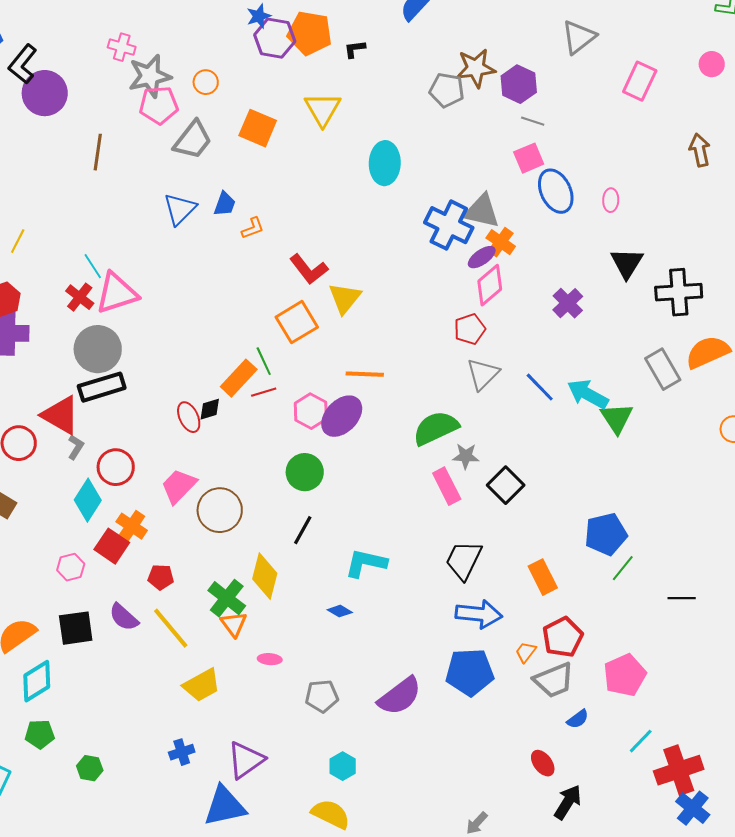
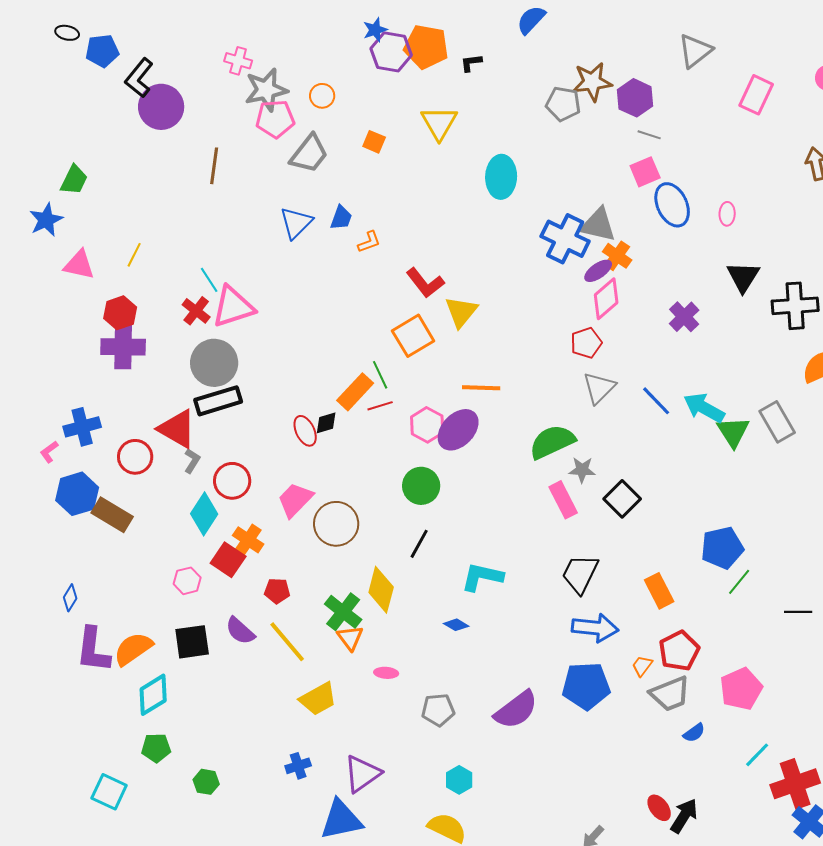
orange square: (258, 128) -> (374, 142), size x0.6
gray rectangle: (663, 369) -> (777, 422), moved
red ellipse: (543, 763) -> (659, 808), moved

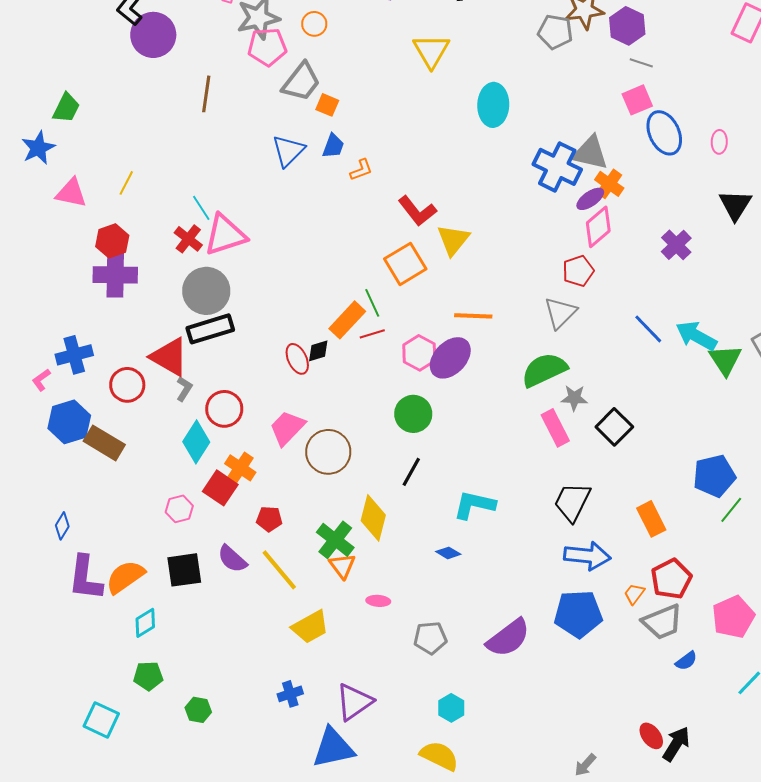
orange square: (374, 142) -> (327, 105), moved
gray triangle: (599, 388) -> (560, 313), moved
cyan diamond: (153, 695) -> (145, 623), size x0.7

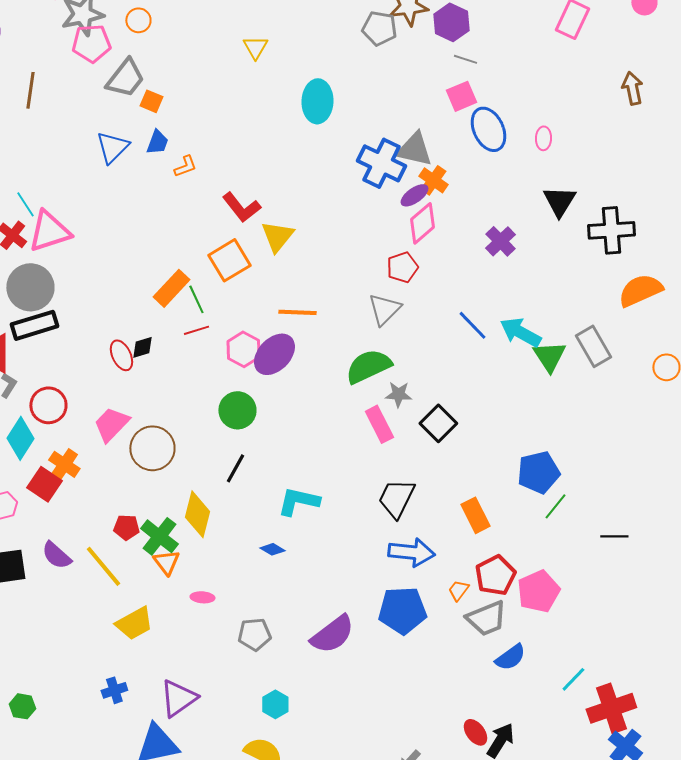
yellow triangle: (431, 51) -> (255, 47), size x0.7
orange rectangle: (347, 320) -> (171, 288), moved
red pentagon: (269, 519) -> (126, 527), moved
pink pentagon: (733, 617) -> (538, 591), moved
blue semicircle: (686, 661) -> (510, 657), size x1.4

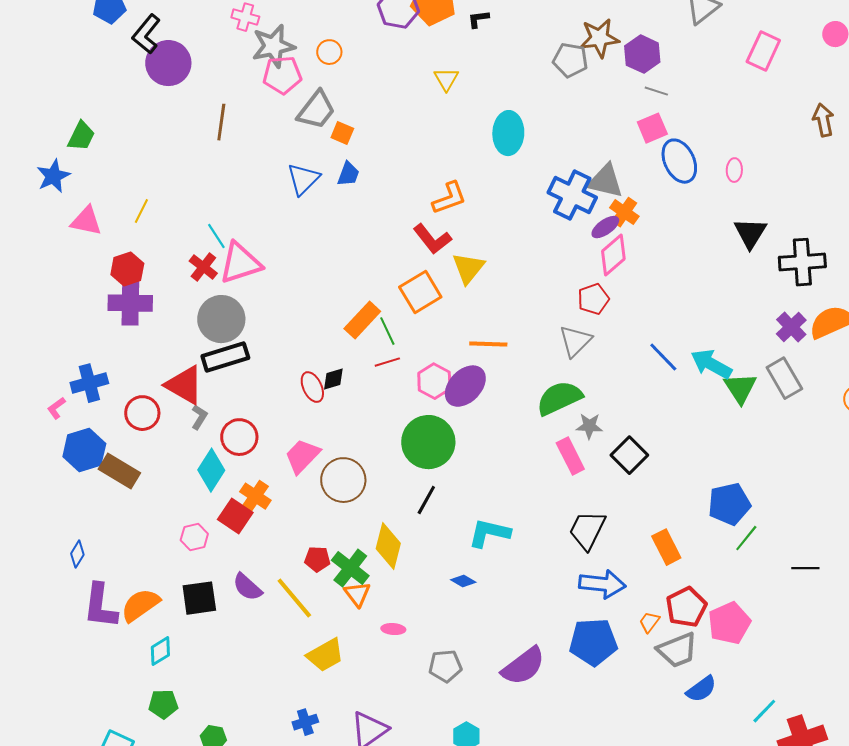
orange L-shape: (185, 166) -> (449, 198), moved, size x1.5
purple cross: (500, 241) -> (791, 327), moved
green circle: (237, 410) -> (428, 442), size x1.4

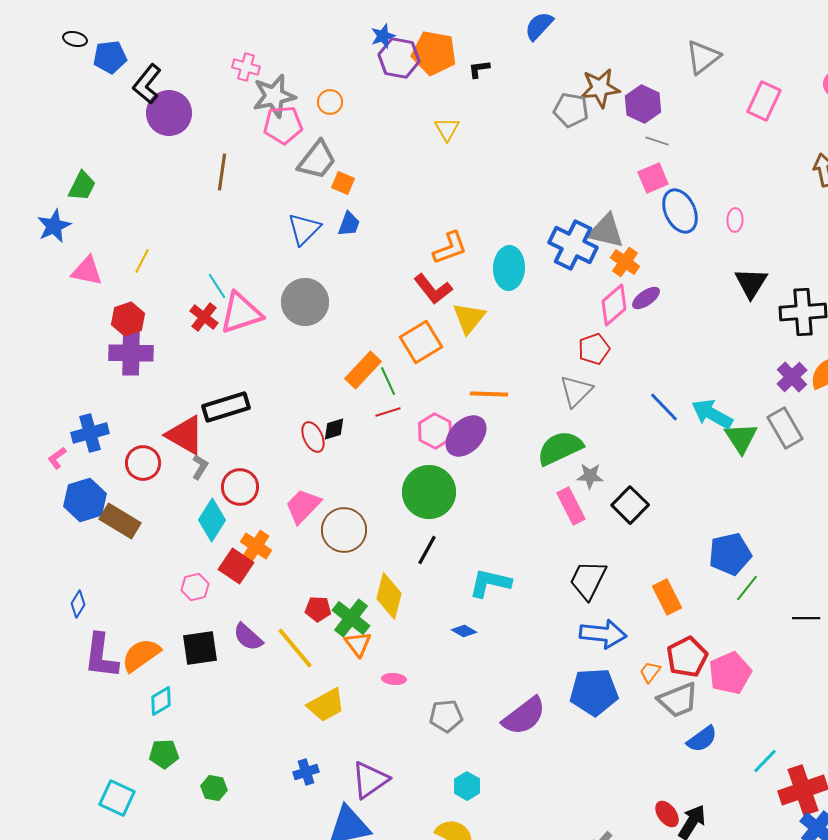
cyan ellipse: (508, 133) -> (509, 268), moved
purple ellipse: (605, 227) -> (646, 298), moved
gray circle: (221, 319) -> (305, 302), moved

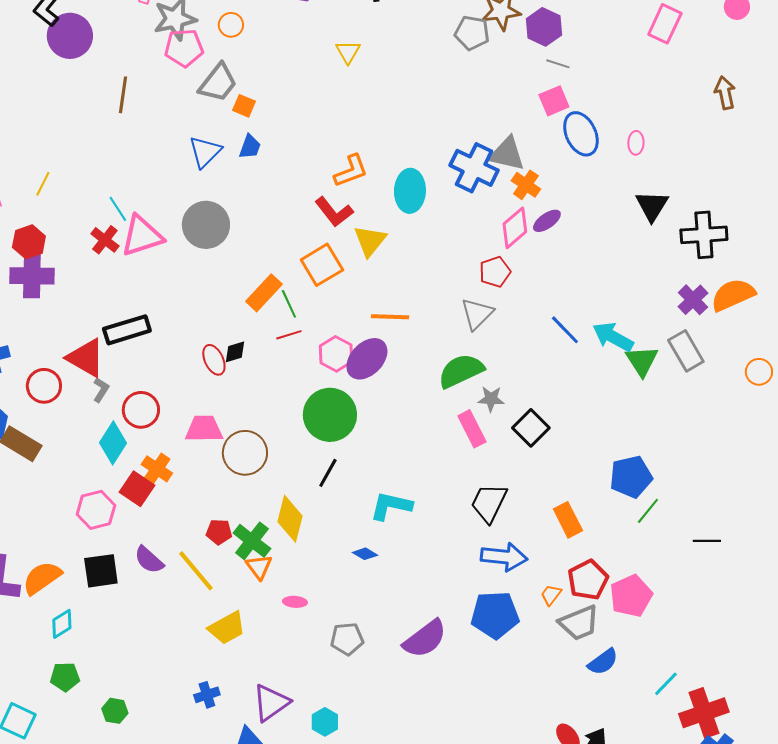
pink trapezoid: (303, 506) -> (204, 429), turned 45
pink hexagon: (195, 587) -> (96, 510), size x1.4
cyan hexagon: (467, 786) -> (325, 722), moved

